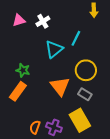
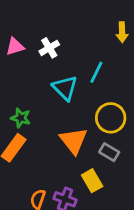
cyan triangle: (54, 49) -> (65, 88), turned -36
yellow rectangle: (80, 120) -> (92, 181), moved, size x0.7

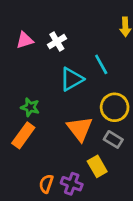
cyan line: (96, 72) -> (101, 64), turned -55
cyan triangle: (65, 88) -> (72, 79), turned 45

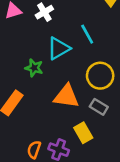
green star: (30, 107) -> (34, 68), moved
orange triangle: (80, 129) -> (66, 96), turned -44

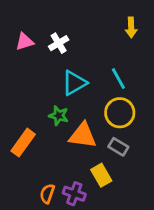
cyan line: (87, 34) -> (118, 79), moved
green star: (34, 68) -> (59, 116), moved

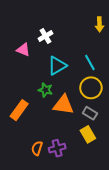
pink triangle: (25, 42) -> (23, 50), moved, turned 40
yellow rectangle: (101, 175) -> (88, 134), moved
purple cross: (74, 194) -> (57, 148), turned -35

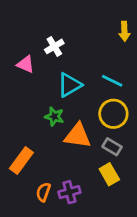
cyan line: (90, 62) -> (112, 81), turned -35
orange rectangle: (19, 110) -> (21, 160), moved

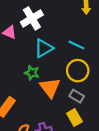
white cross: (54, 46) -> (32, 18), size x1.5
orange triangle: (78, 136) -> (50, 88), turned 45

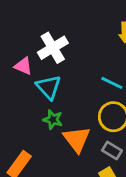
cyan triangle: (44, 48) -> (49, 87), moved, turned -42

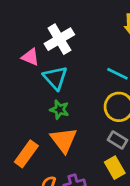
orange triangle: (77, 139) -> (64, 140), moved

